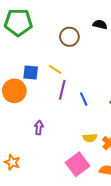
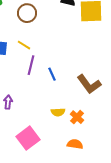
brown circle: (69, 37) -> (27, 13), moved
pink square: (78, 164) -> (28, 138), moved

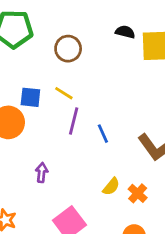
yellow semicircle: (58, 112) -> (111, 186), turned -48

